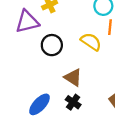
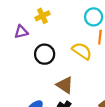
purple triangle: (27, 22) -> (21, 32), size x0.6

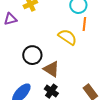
black circle: (45, 54) -> (32, 55), moved

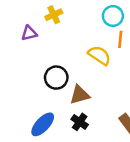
brown triangle: (51, 69) -> (80, 95), turned -48

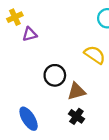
yellow cross: (54, 15) -> (15, 17), moved
blue ellipse: (43, 124) -> (29, 119), moved, turned -75

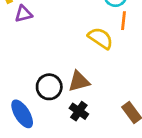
black circle: (55, 75) -> (49, 87), moved

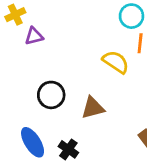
black circle: (49, 87) -> (51, 95), moved
black cross: (79, 111) -> (68, 149), moved

